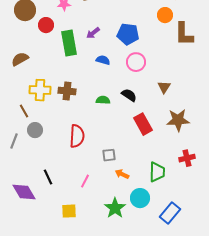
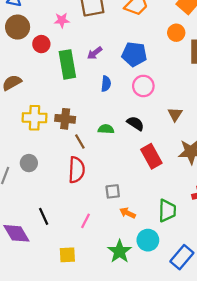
blue semicircle: (103, 60) -> (106, 84), turned 80
brown line: (24, 111) -> (80, 142), moved

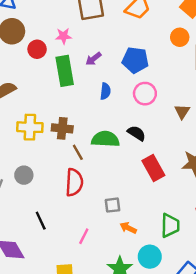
pink star: (62, 20) -> (63, 36), moved
brown triangle: (175, 114) -> (182, 112), moved
green semicircle: (106, 129) -> (105, 139), size x1.6
black line: (44, 216) -> (41, 221), moved

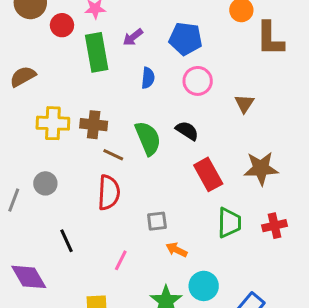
green semicircle: (105, 139) -> (148, 138), turned 64
brown line: (78, 152) -> (113, 155), turned -35
green trapezoid: (170, 225) -> (229, 223), moved

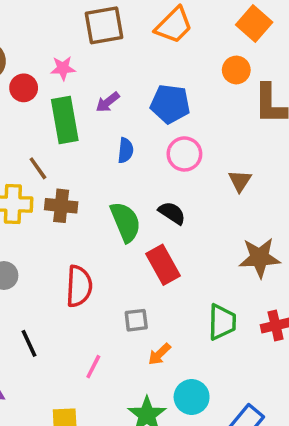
brown line: (113, 155) -> (38, 168), moved, turned 30
red rectangle: (208, 174) -> (163, 265), moved
orange arrow: (177, 250) -> (159, 354), turned -70

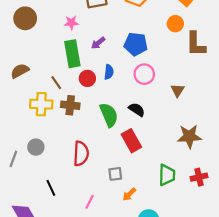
red circle: (24, 88) -> (87, 78), moved

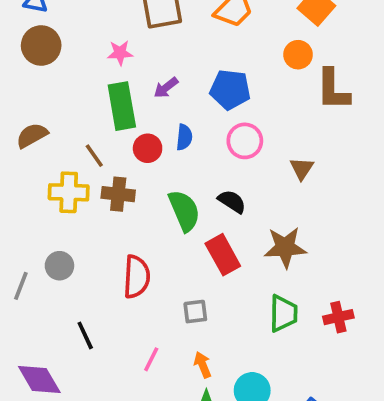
brown star: (189, 136) -> (285, 247), moved
orange arrow: (129, 194) -> (203, 365), moved, turned 112

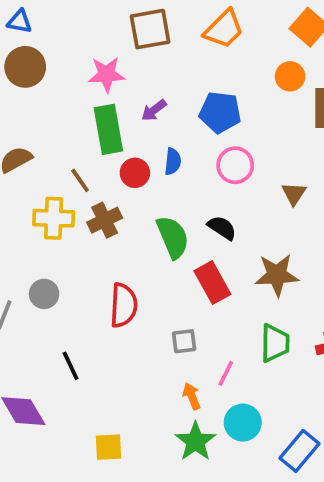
pink star: (120, 53) -> (107, 74), size x1.4
brown cross: (118, 194) -> (105, 220), turned -32
pink line: (151, 359) -> (226, 373), moved

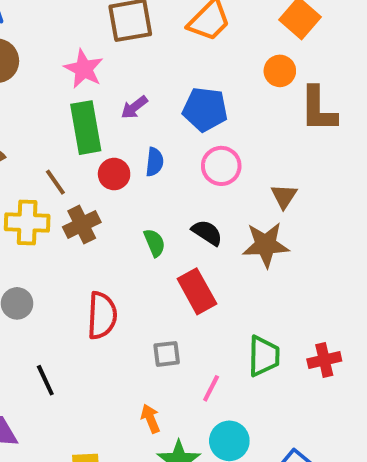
pink star: (107, 74) -> (84, 69), turned 30
green semicircle: (173, 237) -> (154, 243), size x0.6
brown star: (277, 275) -> (266, 245), moved
orange arrow: (192, 396) -> (150, 419), moved

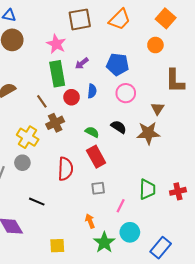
brown L-shape: (318, 109) -> (175, 81), moved
yellow cross: (27, 223) -> (28, 137), moved, turned 30
green semicircle: (154, 243) -> (92, 132), turned -40
red rectangle: (197, 291) -> (96, 157), moved
black line: (45, 380) -> (37, 202), turned -42

